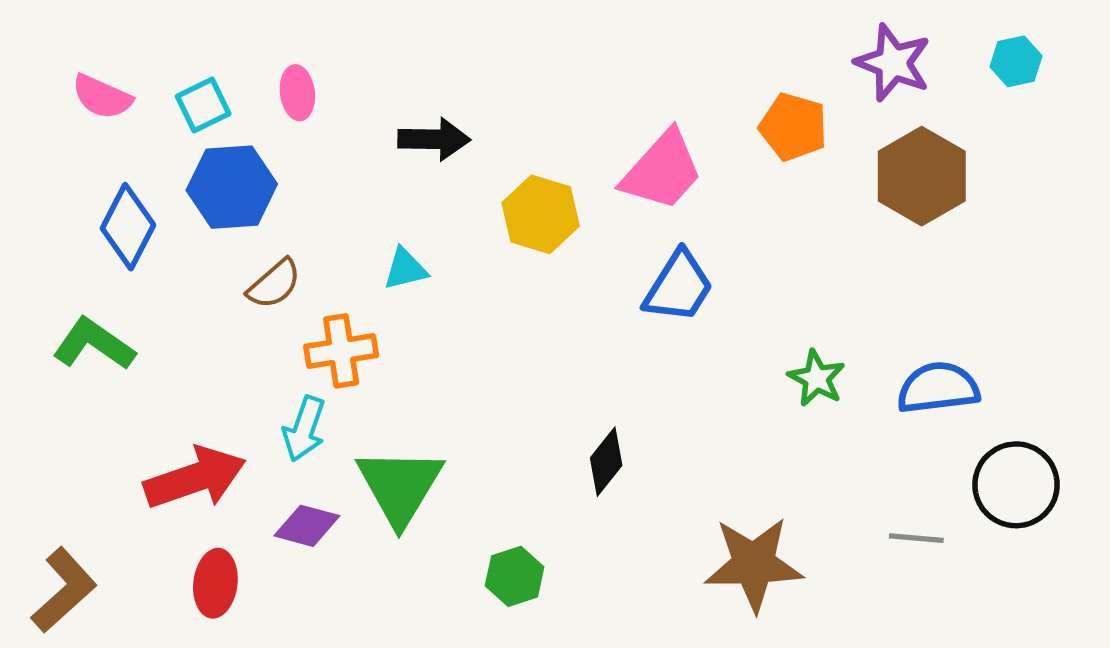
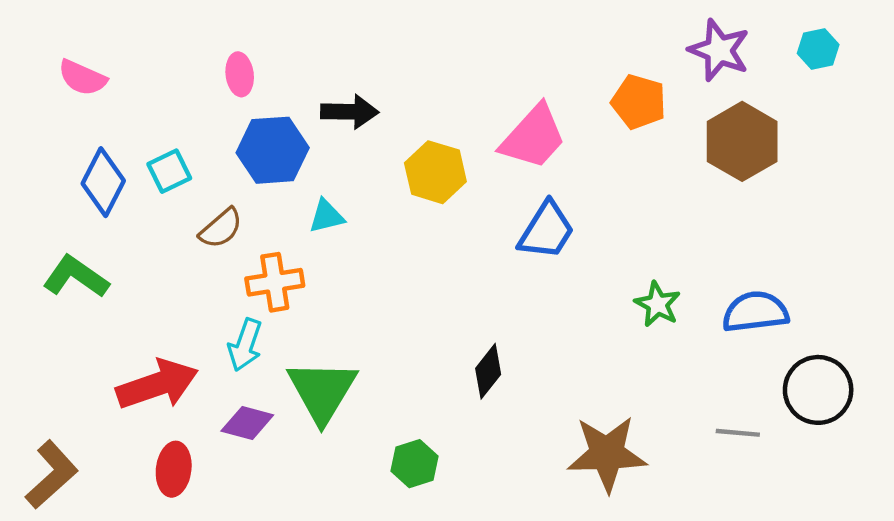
cyan square: (203, 105) -> (169, 171), moved
blue hexagon: (232, 187) -> (273, 150), moved

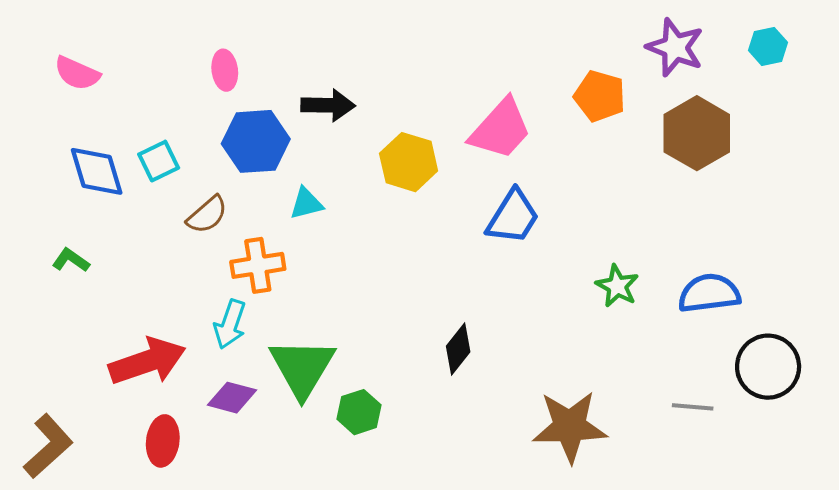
blue diamond: (103, 182) -> (97, 171), turned -44
green L-shape: (76, 277) -> (71, 260), size x0.6
green hexagon: (414, 464) -> (359, 412), moved

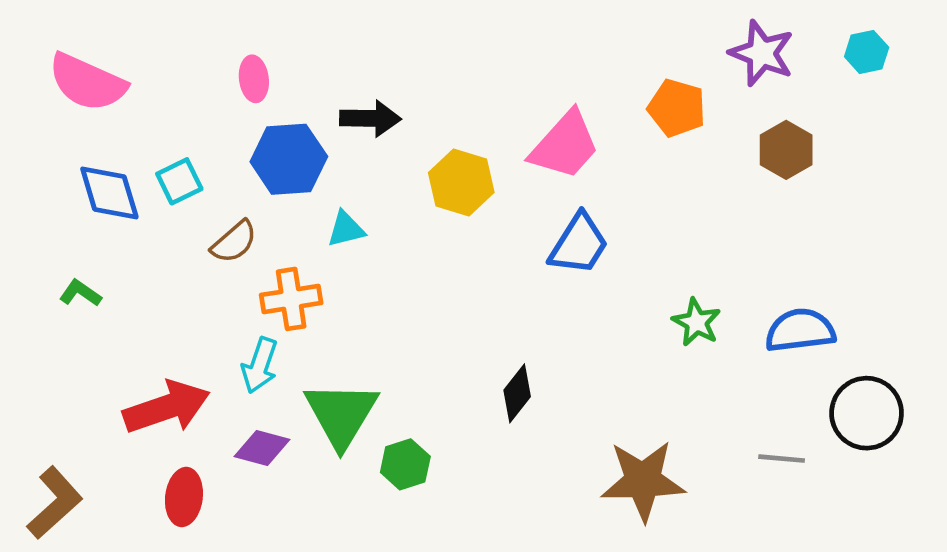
pink semicircle: (77, 73) -> (87, 82), size x1.5
brown hexagon: (697, 133) -> (786, 150), size x0.7

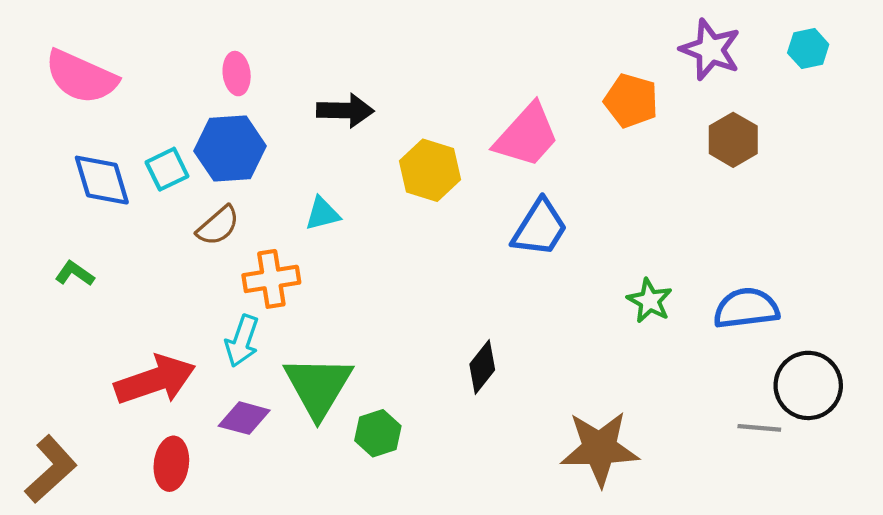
blue hexagon: (289, 159) -> (230, 149), moved
gray line: (782, 459) -> (759, 428), moved

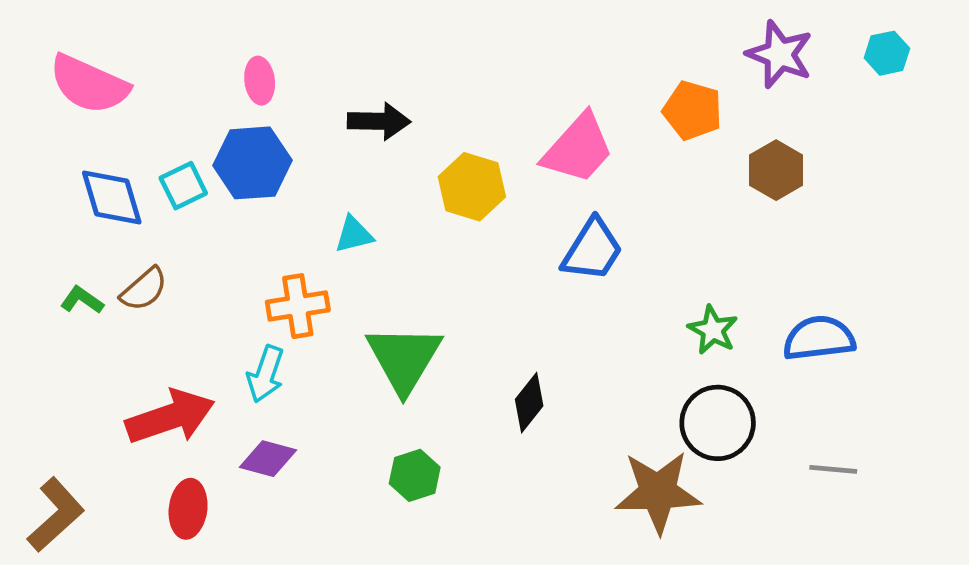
brown hexagon: (733, 140) -> (776, 170), moved
brown semicircle: (218, 226) -> (144, 289), moved
black circle: (808, 385) -> (718, 423), moved
green triangle: (318, 387) -> (404, 359), moved

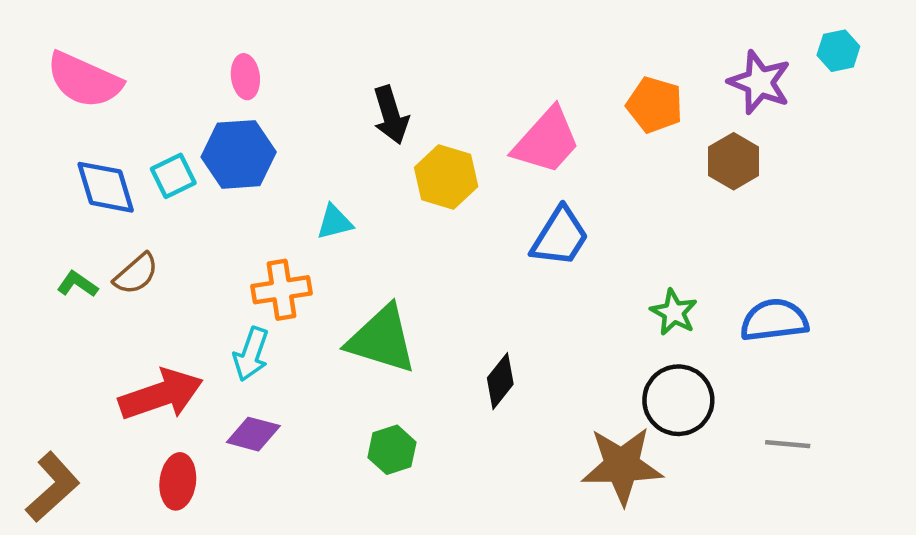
purple star: (780, 54) -> (760, 82), moved
black arrow: (379, 121) -> (391, 115), moved, turned 72
green triangle: (404, 359) -> (382, 339), turned -44

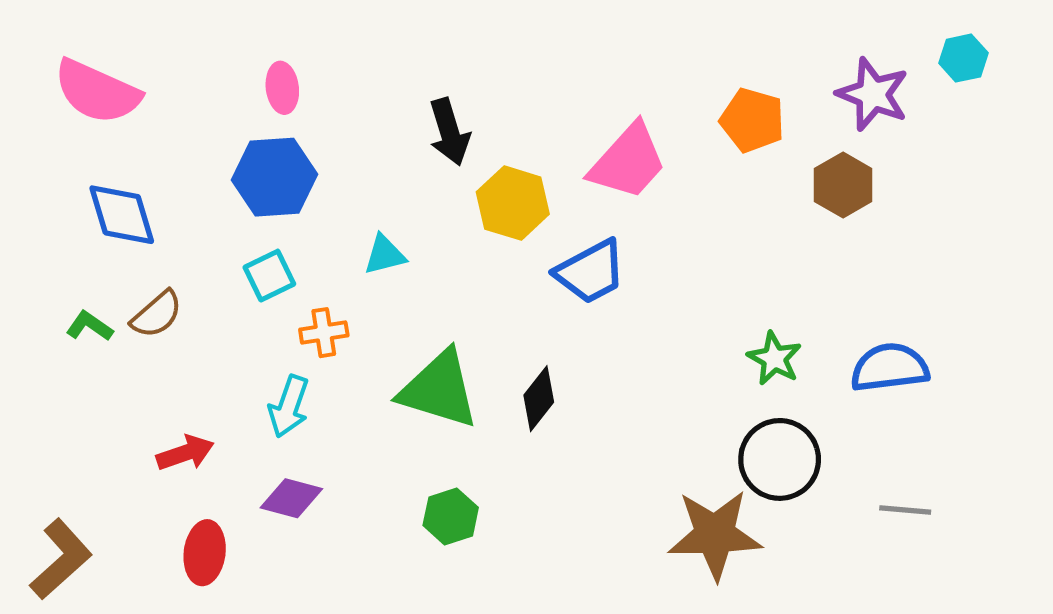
cyan square: (173, 176) -> (269, 276), moved
blue trapezoid: (560, 237) -> (591, 272), moved, turned 30
orange cross: (281, 290) -> (324, 333), size x0.7
black diamond: (500, 381) -> (539, 399), moved
red arrow: (161, 395) -> (185, 453), size x0.6

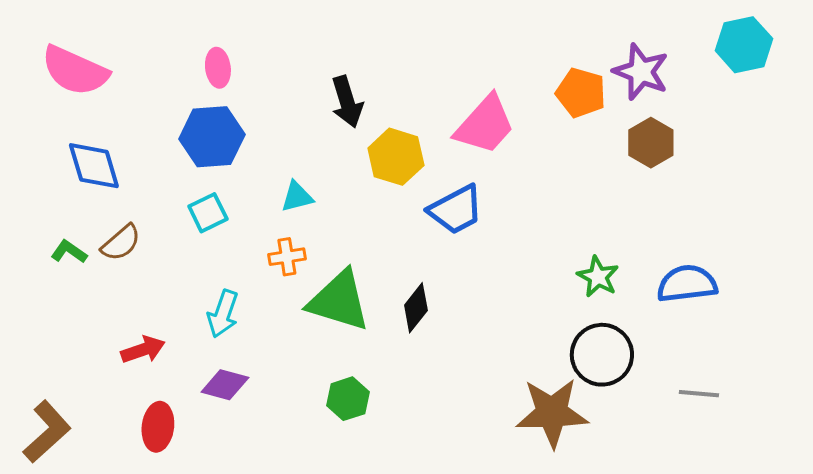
cyan hexagon: (963, 58) -> (744, 45), size x1.5
purple star: (873, 94) -> (641, 72), moved
orange cross: (324, 333) -> (287, 257), moved

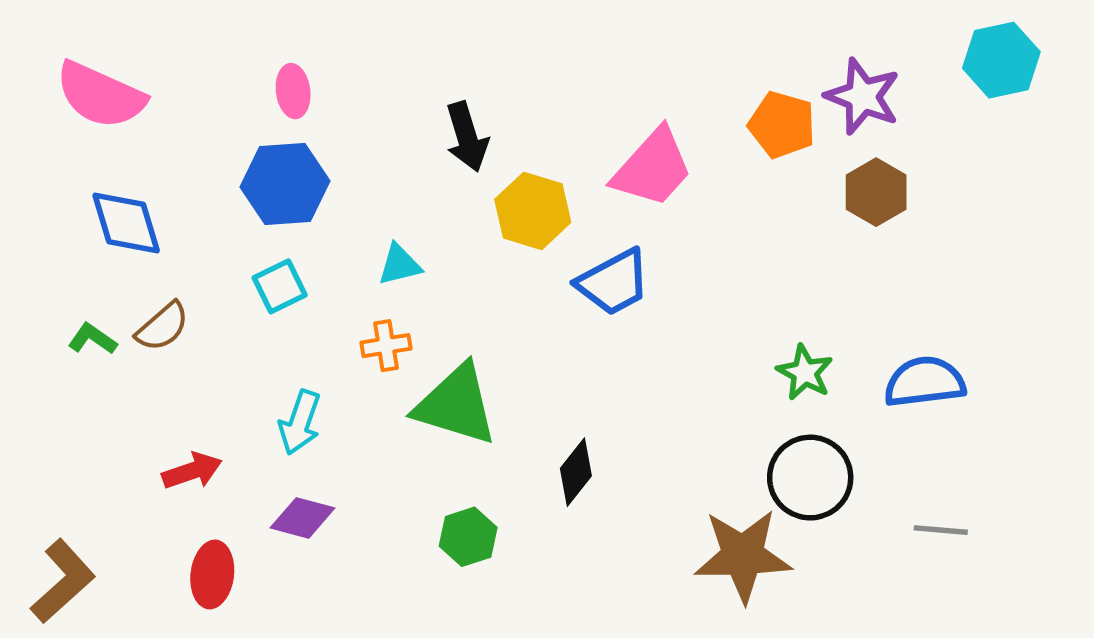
black diamond: (416, 308) -> (576, 472), moved

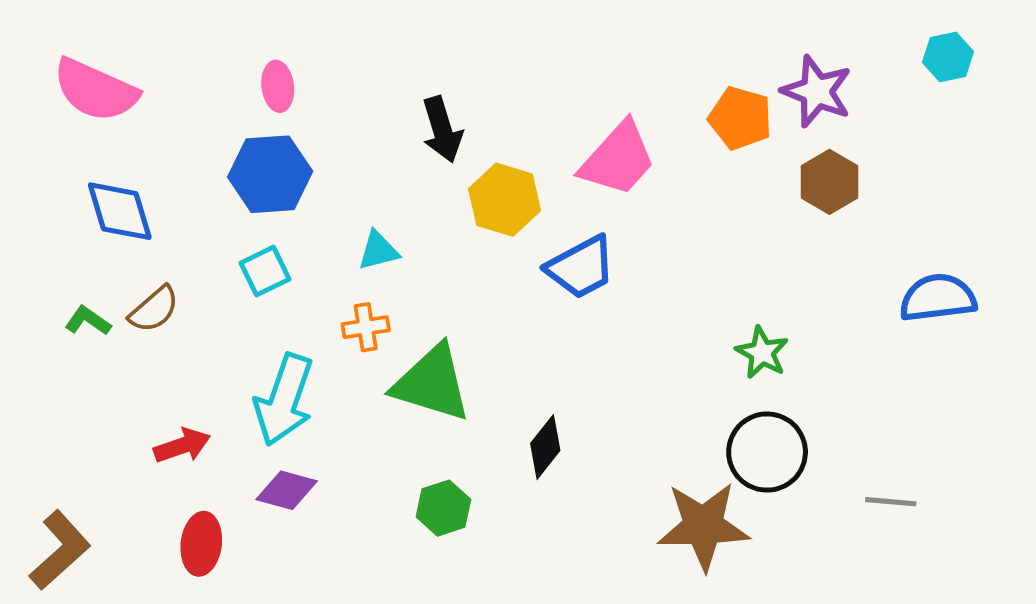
cyan hexagon: (1001, 60) -> (948, 57), size x0.7
blue semicircle: (925, 382) -> (938, 298), moved
cyan arrow: (300, 422) -> (284, 400), size x1.5

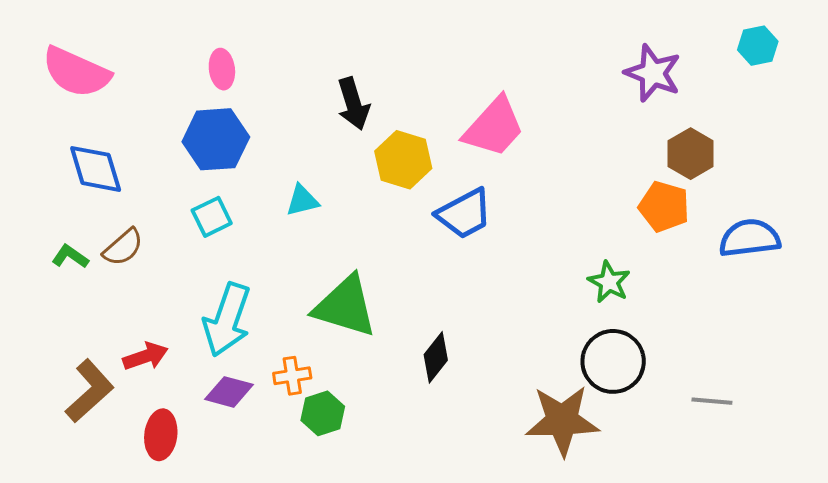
orange pentagon: (740, 118) -> (664, 207), moved
brown hexagon: (829, 182) -> (691, 154), moved
orange cross: (366, 327) -> (292, 376), moved
green hexagon: (443, 508) -> (323, 413), moved
brown L-shape: (60, 550) -> (89, 391), moved

